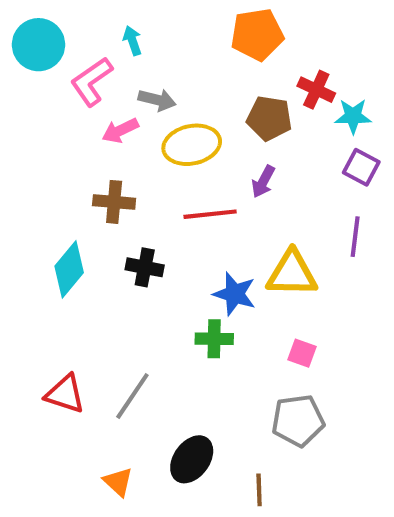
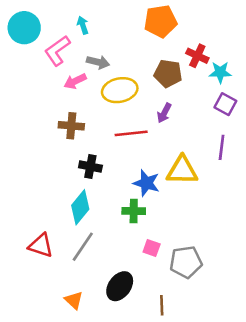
cyan diamond: (69, 269) -> (80, 207), moved
pink square: (302, 353) -> (152, 248), moved

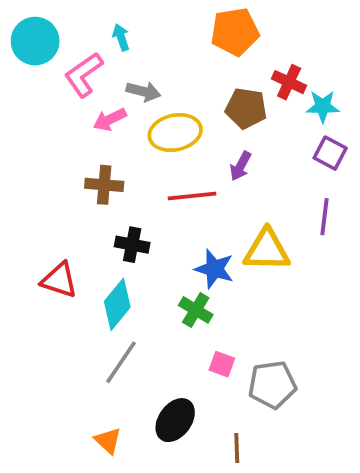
green cross: (134, 211) -> (196, 310), turned 30
red triangle: (41, 245) -> (59, 280), moved

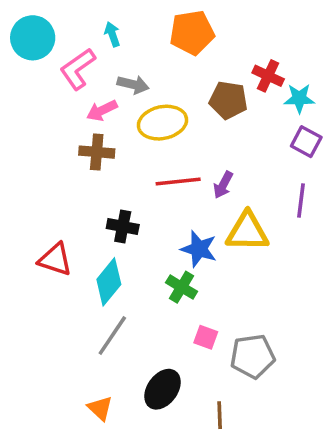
orange pentagon: (235, 32) -> (192, 33), moved
purple arrow: (241, 166) -> (223, 185), moved
brown cross: (104, 185) -> (97, 152), moved

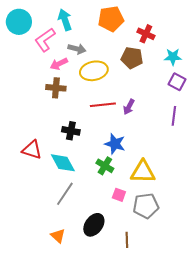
cyan arrow: (112, 34) -> (65, 20), size x1.5
red cross: (268, 76) -> (146, 34), moved
yellow triangle: (247, 232) -> (143, 172), moved
cyan diamond: (109, 282) -> (63, 163), turned -68

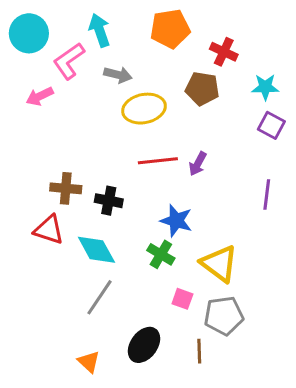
pink arrow: (59, 64) -> (40, 96), moved
brown cross: (56, 88) -> (66, 188), moved
purple line: (174, 116) -> (267, 194), moved
yellow triangle: (143, 172) -> (219, 264), turned 36
brown line: (127, 240) -> (199, 351), moved

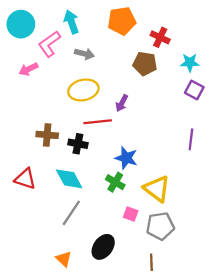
yellow ellipse: (144, 109) -> (83, 90), moved
red line: (158, 161) -> (98, 122), moved
purple arrow: (198, 164) -> (122, 103), moved
red triangle: (49, 230) -> (25, 179), moved
brown line: (199, 351) -> (151, 262), moved

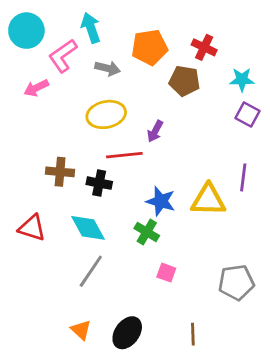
orange pentagon: (122, 21) -> (150, 47), moved
yellow triangle: (157, 189) -> (208, 200), moved, turned -36
gray pentagon: (160, 226) -> (236, 282), moved
black ellipse: (103, 247) -> (127, 333), moved

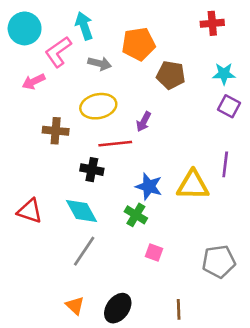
red cross: (204, 47) -> (212, 23), moved, turned -30
brown cross: (60, 172) -> (56, 131), moved

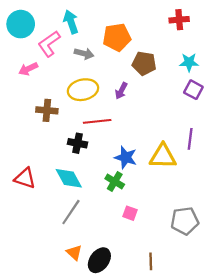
purple arrow: (144, 122) -> (121, 91), moved
orange triangle: (75, 306) -> (74, 253), moved

